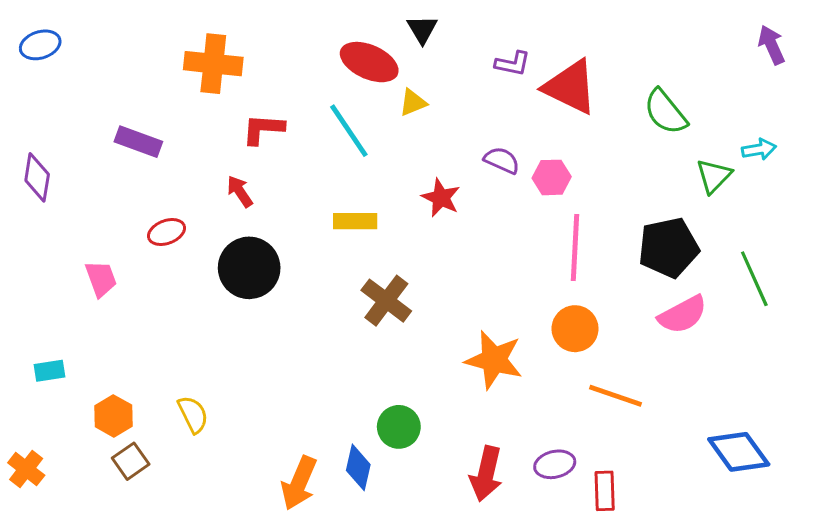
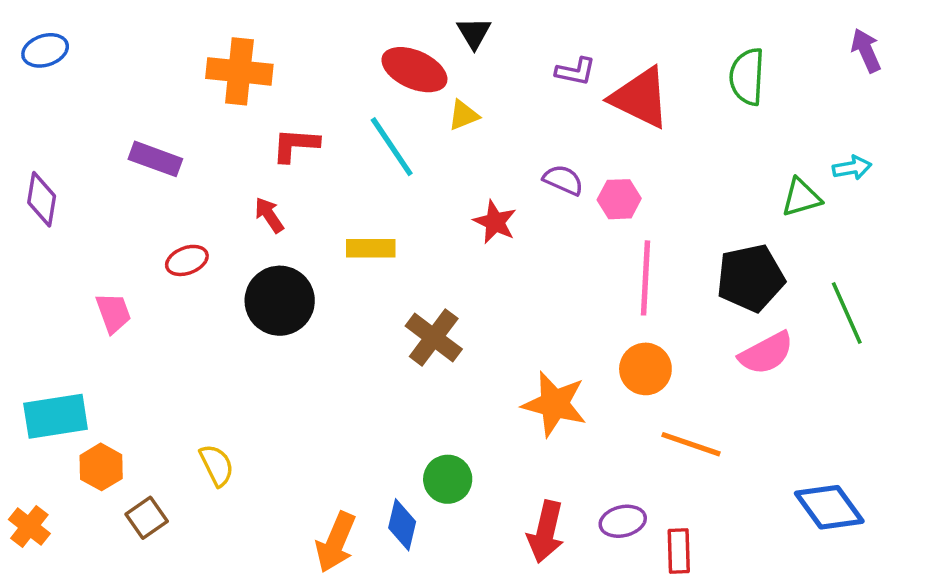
green semicircle: (665, 112) -> (747, 77), moved, turned 42
green triangle: (714, 176) -> (801, 197), turned 30
yellow rectangle: (355, 221) -> (371, 248), moved
cyan rectangle: (50, 371) -> (56, 416), size x1.8
orange hexagon: (113, 416) -> (101, 467), moved

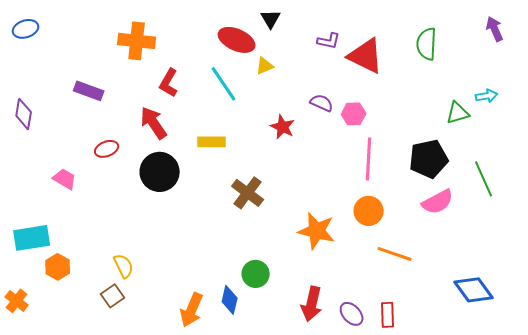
red L-shape: (295, 145) -> (169, 83), turned -64
red arrow: (269, 215) -> (154, 123), size x1.6
pink trapezoid: (113, 313) -> (65, 179), turned -40
brown square: (147, 518) -> (113, 296), moved
purple ellipse: (623, 521) -> (352, 314), moved, turned 60

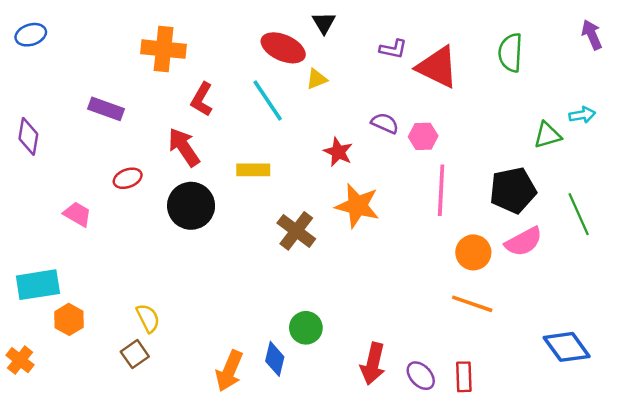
orange circle: (369, 211) -> (473, 252), moved
orange star: (317, 231) -> (357, 206), moved

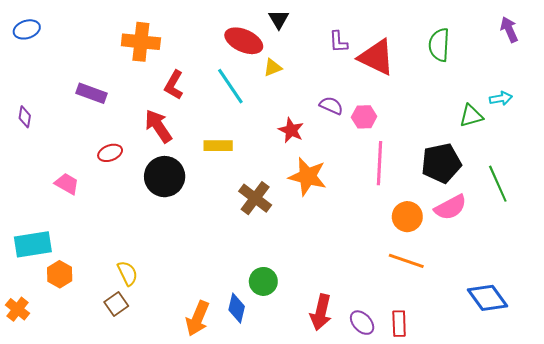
purple L-shape: (393, 49) -> (338, 42), turned 75
purple diamond: (28, 136) -> (25, 117), size x0.7

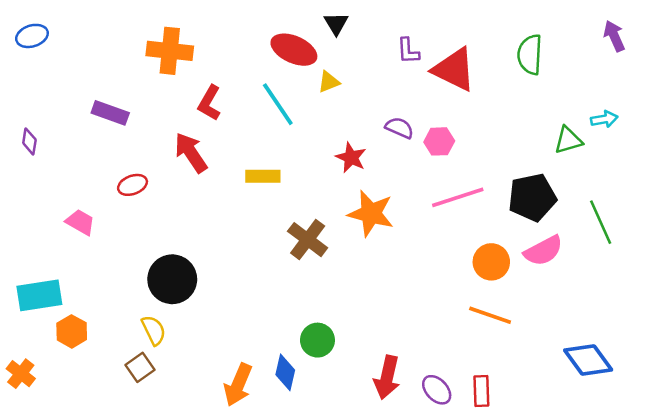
pink line: (380, 163) -> (458, 197), turned 69
black circle: (165, 177) -> (172, 279), moved

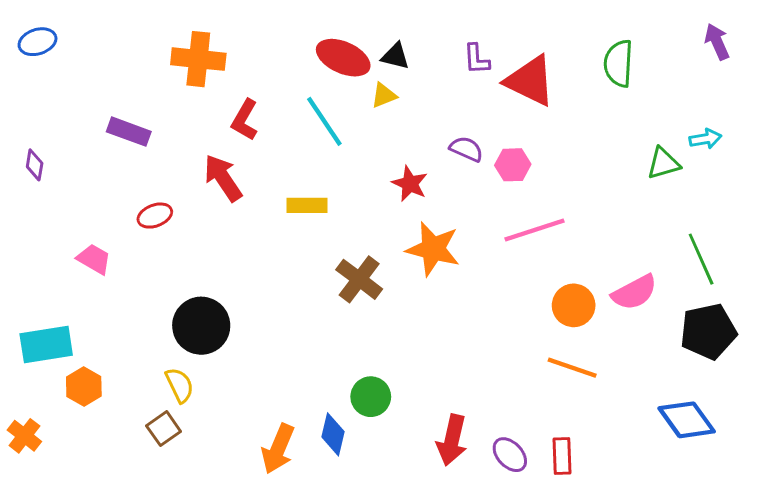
black triangle: (336, 24) -> (395, 56), moved, turned -45
black pentagon: (532, 197) -> (708, 331), moved

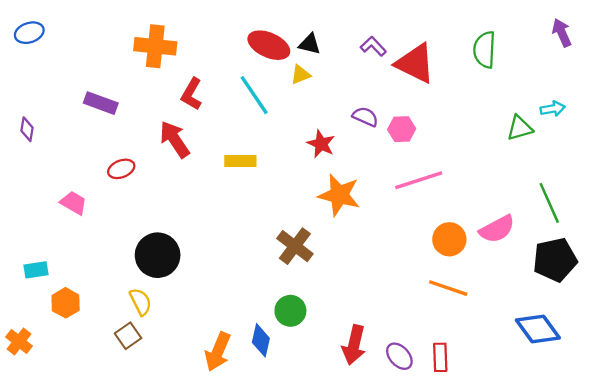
purple L-shape: (477, 59) -> (373, 46), turned 140
brown cross: (359, 279) -> (295, 246), moved
cyan rectangle: (46, 345) -> (36, 270), size x0.6

